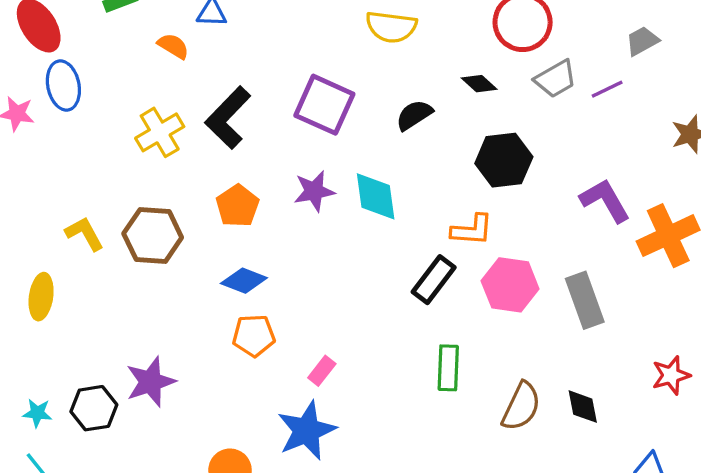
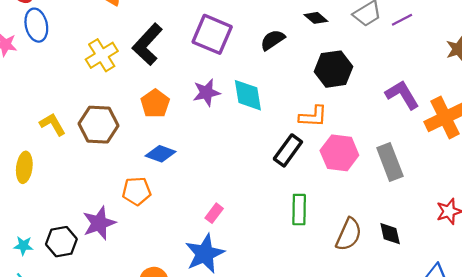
orange pentagon: (254, 336) -> (137, 191), moved

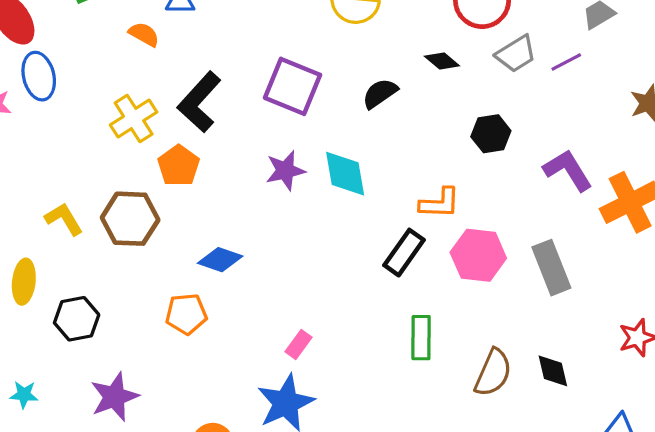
black hexagon: (334, 69) -> (491, 134), moved, size x0.7
orange pentagon: (155, 104) -> (179, 166), moved
purple star: (99, 223) -> (114, 397), moved
black hexagon: (61, 242) -> (77, 319), moved

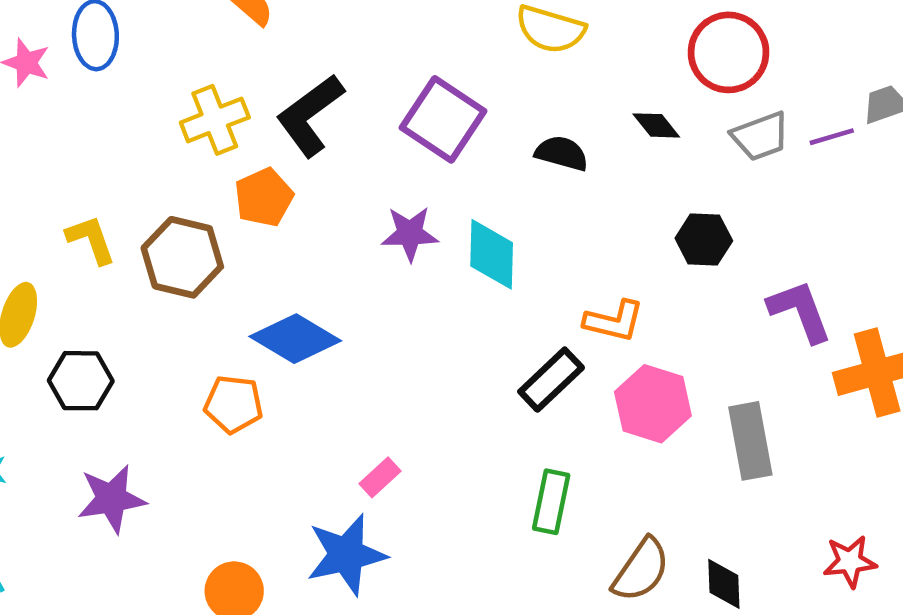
purple line: (566, 62) -> (832, 137), moved
black semicircle: (380, 93) -> (562, 153), turned 39
blue diamond: (220, 260) -> (295, 339), size x1.4

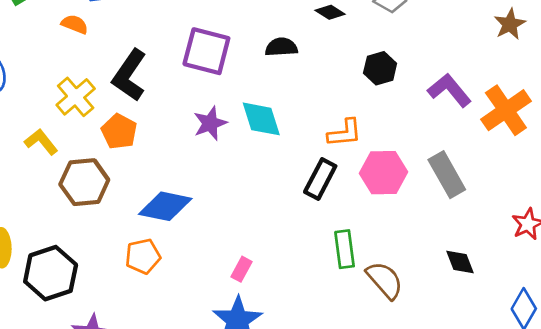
yellow L-shape: (91, 240) -> (41, 142), moved
black hexagon: (81, 381) -> (51, 273), size x1.4
brown semicircle: (641, 570) -> (385, 280), moved, turned -57

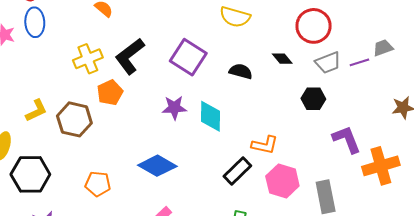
black hexagon: (380, 68) -> (313, 99), moved
yellow L-shape: (41, 142) -> (36, 111), moved, turned 85
blue diamond: (165, 206) -> (157, 166), moved

